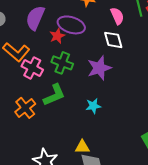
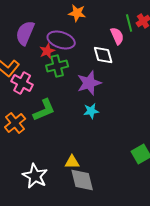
pink semicircle: (117, 16) -> (117, 36), moved
green cross: (62, 63) -> (57, 66), moved, turned -35
cyan star: (93, 106) -> (91, 111), moved

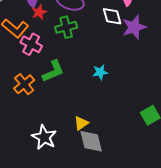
red star: (47, 51) -> (39, 12), moved
purple star: (89, 83) -> (134, 27), moved
yellow triangle: (72, 162) -> (81, 123), turned -35

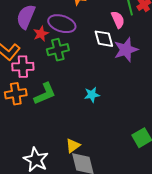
red star: (39, 12) -> (41, 34), moved
pink cross: (31, 44) -> (23, 67), turned -30
orange cross: (24, 84) -> (16, 94), moved, turned 30

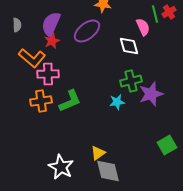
purple ellipse: (62, 24) -> (87, 31), turned -56
red star: (41, 34) -> (52, 41), moved
green cross: (58, 50) -> (131, 81), moved
purple star: (126, 50) -> (151, 94), moved

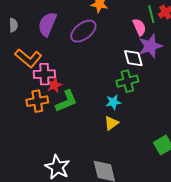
red star: (52, 41) -> (54, 85), moved
white diamond: (129, 46) -> (133, 58), moved
purple star: (151, 94) -> (150, 46), moved
yellow triangle: (98, 153) -> (111, 123), moved

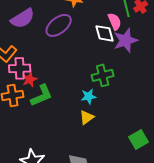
purple semicircle: (47, 24) -> (23, 18), turned -145
white diamond: (133, 58) -> (105, 33), moved

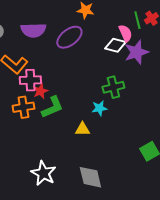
purple semicircle: (23, 18) -> (33, 30), turned 30
white diamond: (105, 33) -> (115, 45), turned -60
yellow triangle: (87, 117) -> (82, 129), moved, turned 35

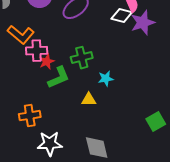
green cross: (113, 87) -> (82, 58), moved
orange cross: (23, 107) -> (30, 116), moved
white star: (43, 173) -> (50, 144), turned -30

